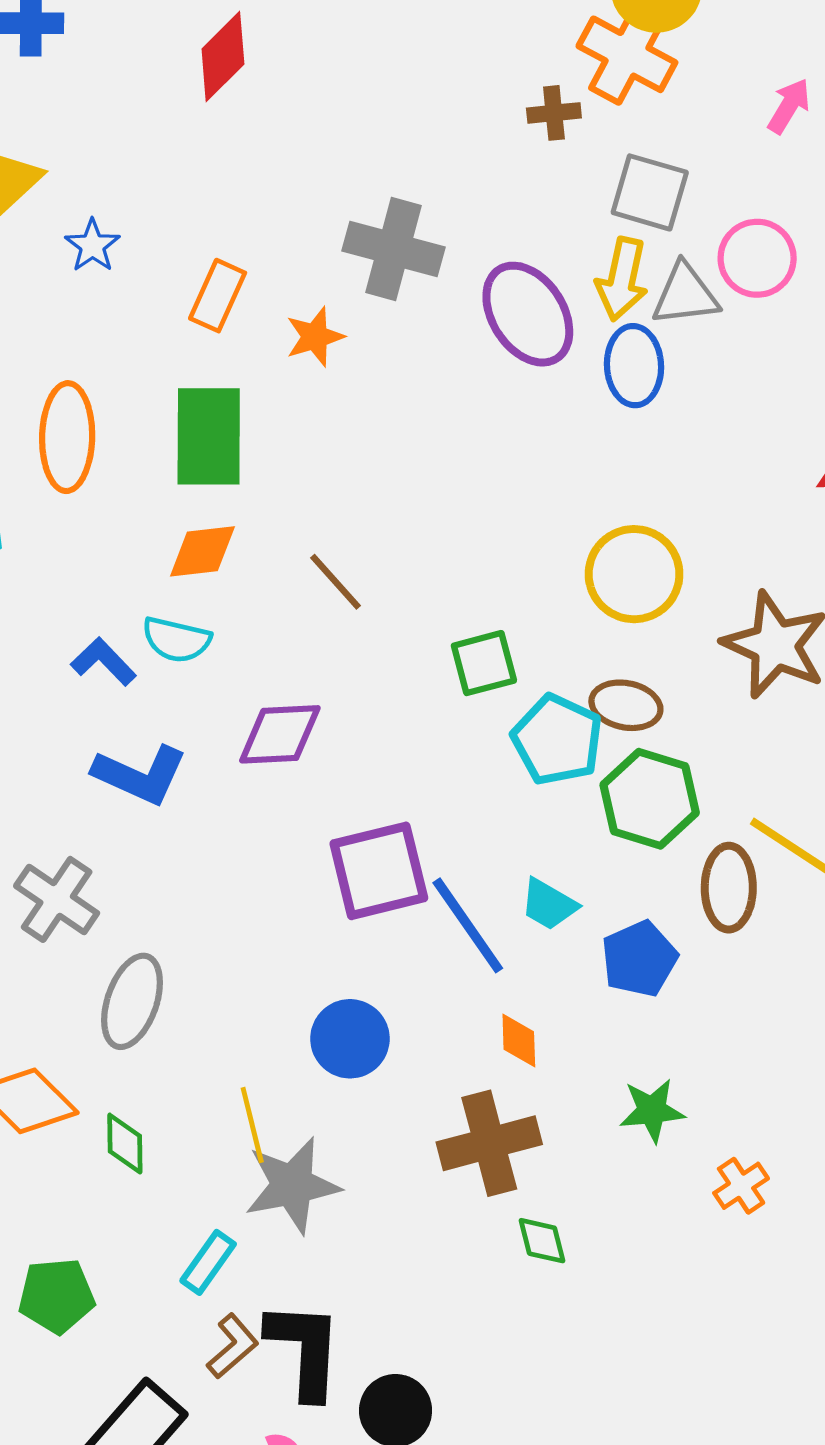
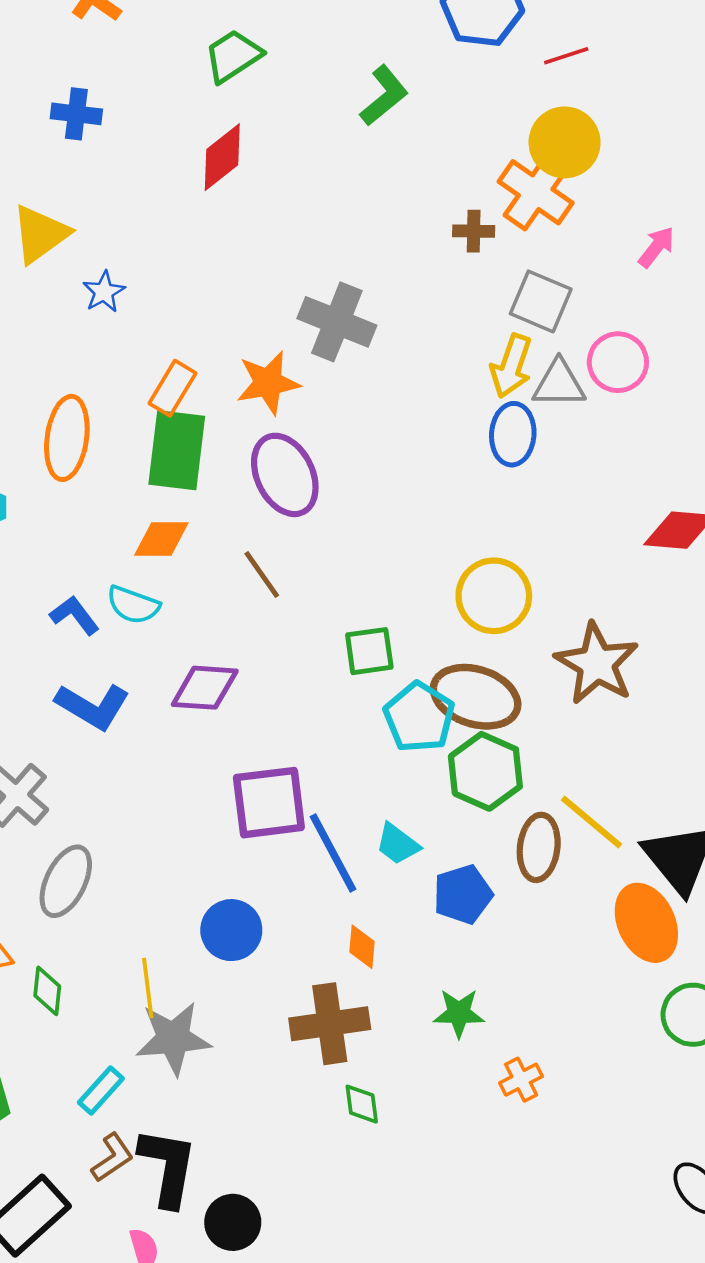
orange rectangle: (218, 296) -> (173, 388), moved
purple ellipse: (528, 314) -> (285, 475), moved
orange star: (315, 337) -> (268, 383), size x1.4
brown ellipse: (626, 705) -> (476, 697), size x1.6

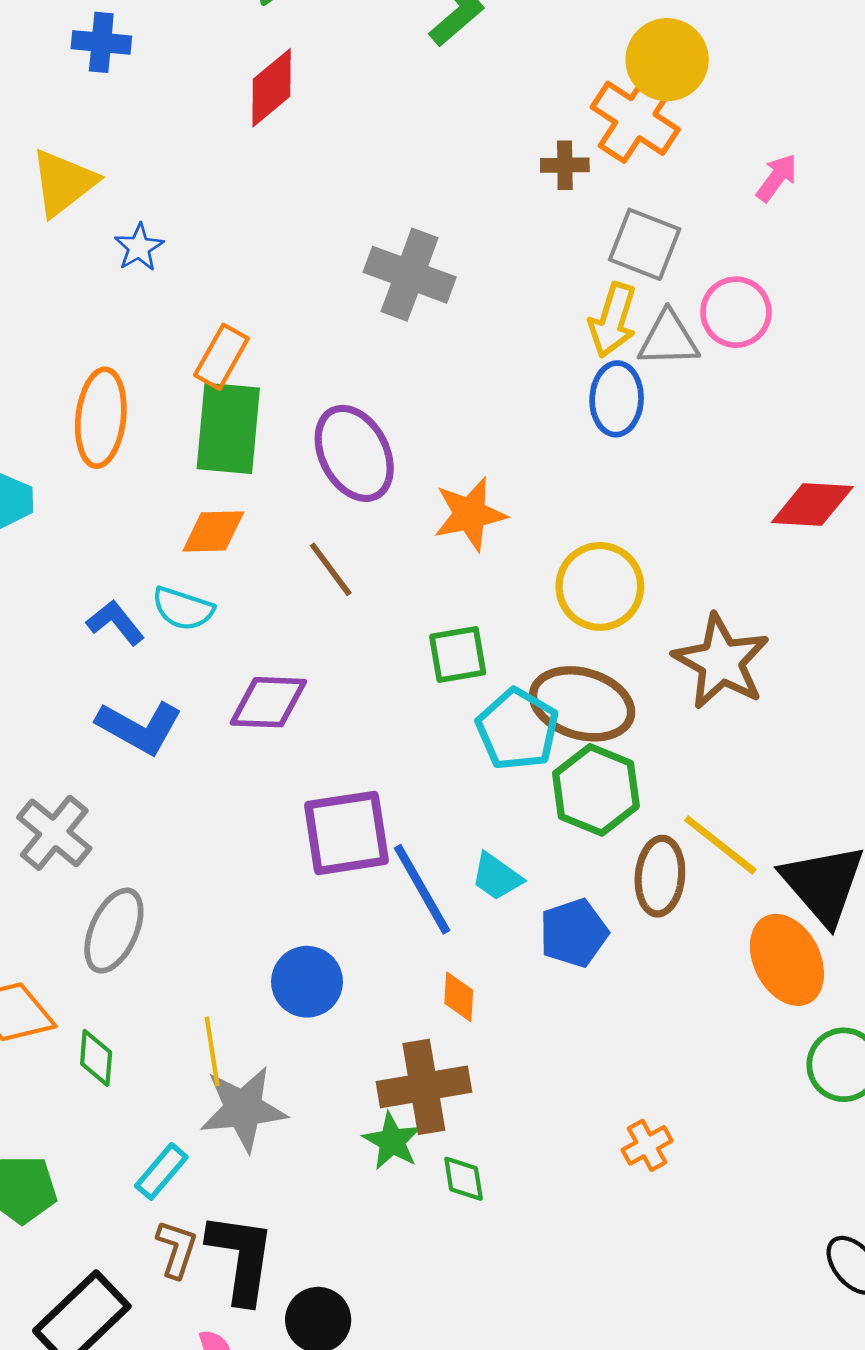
orange star: (268, 383) -> (470, 514), moved
green star: (459, 1013) -> (392, 1141), moved, turned 30
brown L-shape: (112, 1158) -> (177, 1249), turned -36

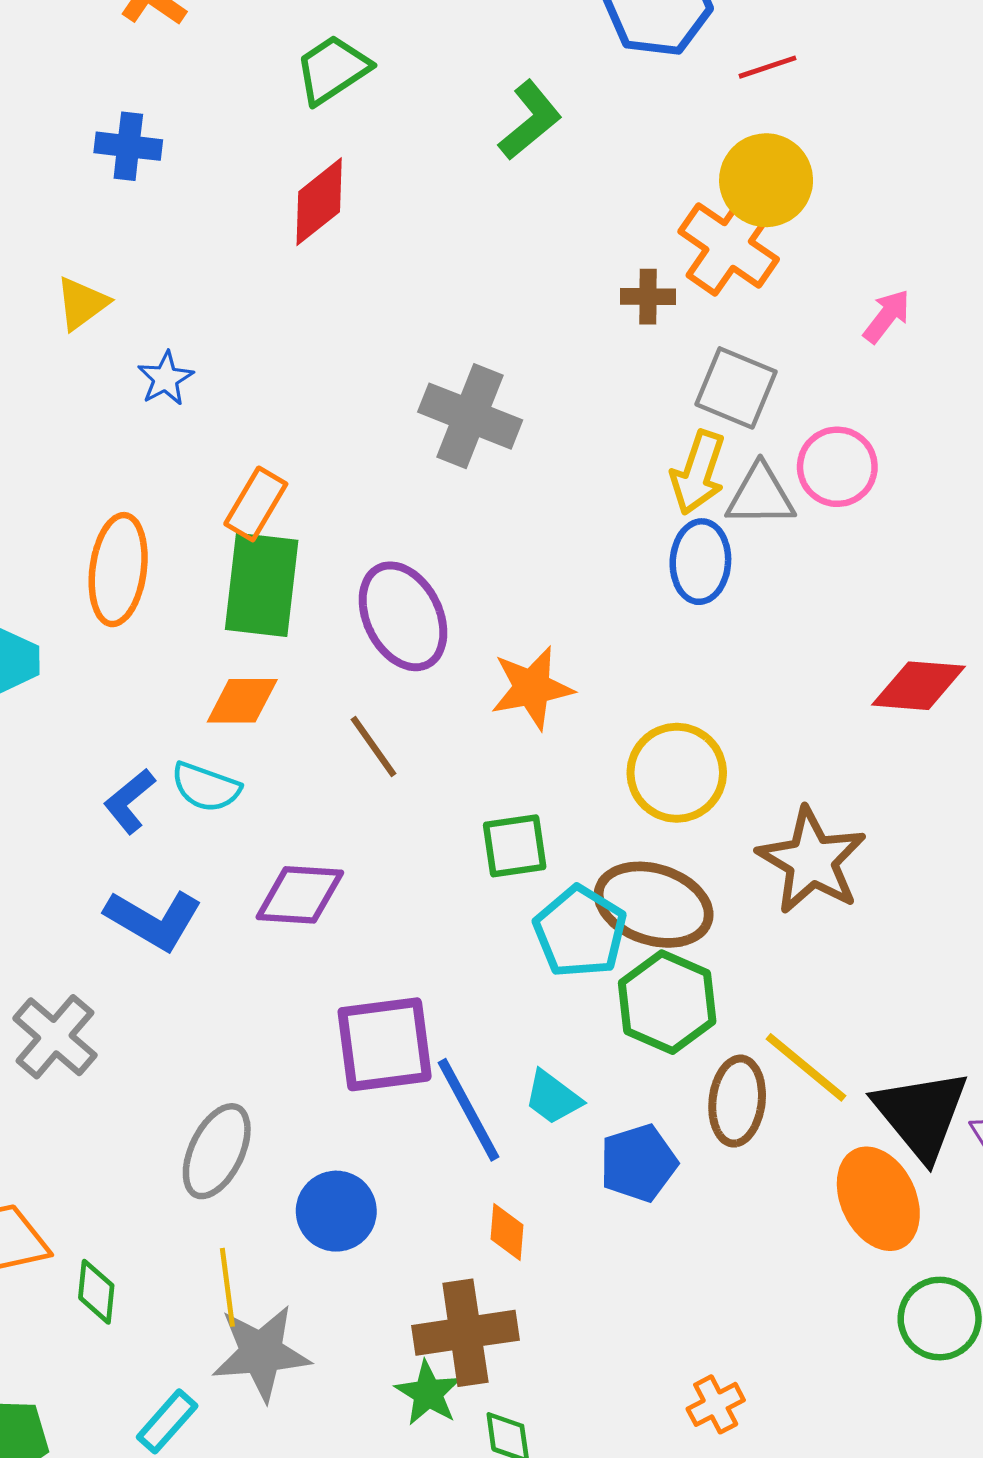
yellow triangle: (63, 183) -> (82, 303), size x0.7
blue L-shape: (116, 623) -> (129, 801), turned -92
gray ellipse: (114, 931) -> (217, 1151), moved

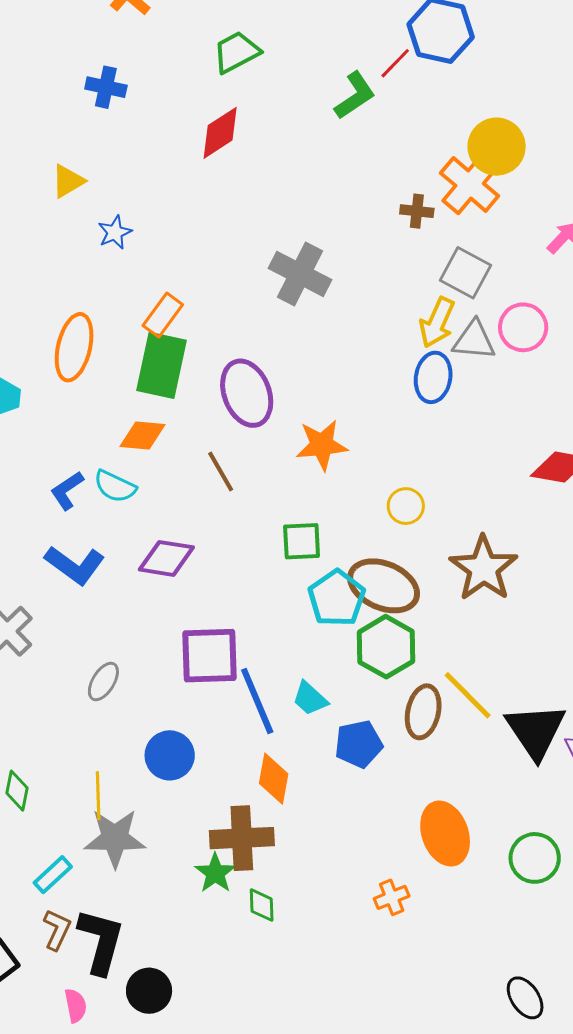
red line: (768, 67) -> (395, 63), moved, turned -33
yellow circle: (677, 773) -> (406, 506), size x0.6
gray ellipse: (217, 1151) -> (103, 682), moved, size x0.7
orange ellipse: (878, 1199) -> (445, 834), moved
orange diamond: (507, 1232) -> (274, 779), size x1.4

